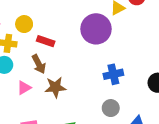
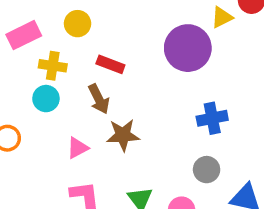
yellow circle: (24, 24) -> (78, 24), moved
pink triangle: (24, 88) -> (78, 148), moved

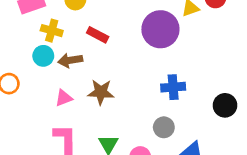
brown arrow: (99, 99) -> (70, 60), moved, turned 100

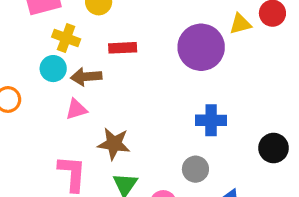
red rectangle: (98, 35) -> (123, 48), turned -35
brown star: (101, 92) -> (114, 144), moved
pink triangle: (64, 98) -> (76, 109), moved

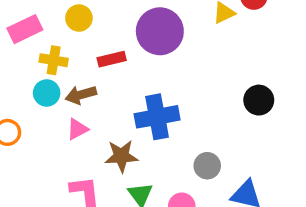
purple circle: (201, 47) -> (160, 31), moved
blue cross: (211, 120) -> (157, 117), moved, size x1.4
black circle: (274, 148) -> (259, 100), moved

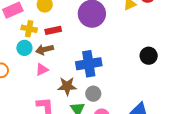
red rectangle: (112, 59) -> (53, 30), moved
gray circle: (207, 166) -> (93, 94), moved

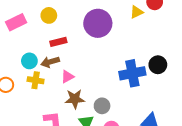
yellow cross: (29, 29) -> (36, 80), moved
blue cross: (89, 64) -> (132, 73), moved
pink triangle: (42, 70) -> (67, 77), moved

